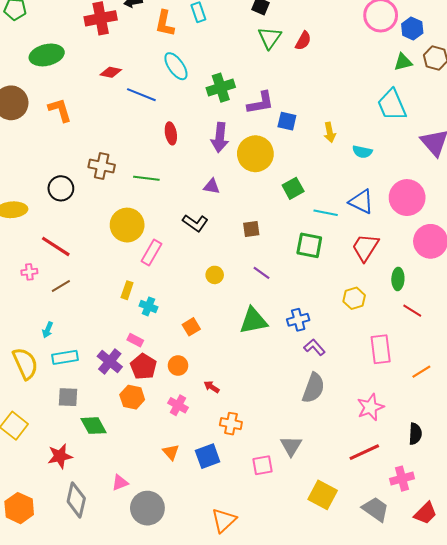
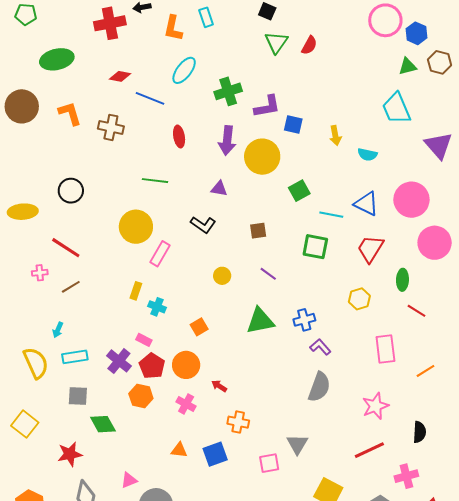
cyan ellipse: (176, 66) -> (184, 70), turned 72
brown cross: (102, 166) -> (111, 127), moved
orange circle: (178, 366) -> (186, 365), size x1.4
orange triangle: (171, 452) -> (179, 450), turned -42

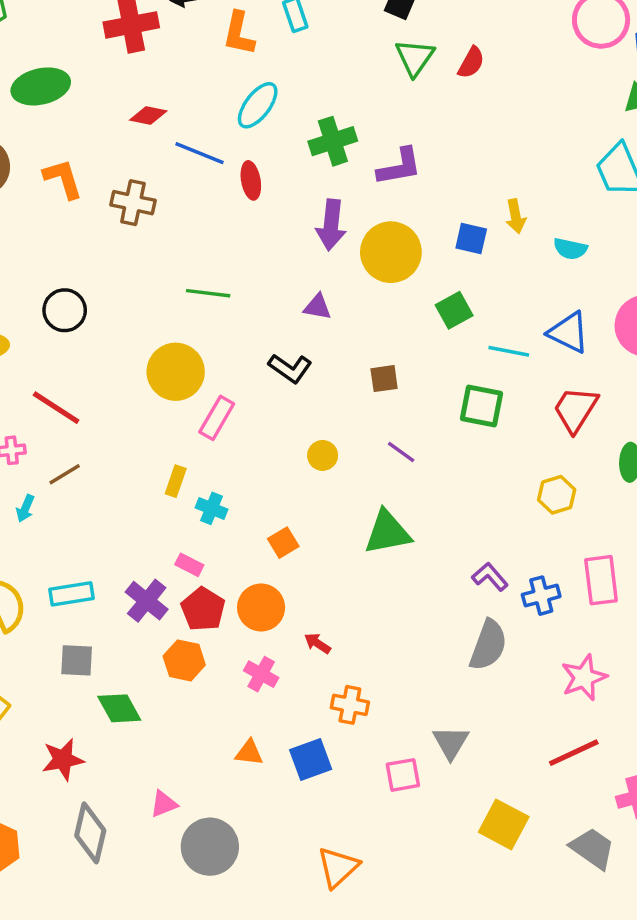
blue square: (293, 124) -> (471, 239), moved
red ellipse: (179, 137) -> (251, 180), moved
blue cross: (304, 320) -> (541, 596), moved
cyan arrow: (58, 330) -> (25, 508), moved

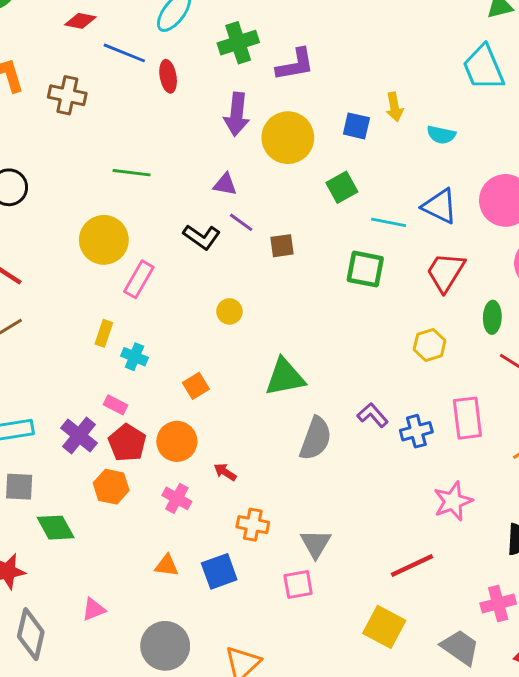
purple line: (401, 452) -> (241, 222), moved
gray semicircle: (488, 645) -> (316, 438), moved
gray triangle: (451, 742) -> (316, 544), moved
red line: (574, 753) -> (412, 566), moved
gray circle: (210, 847) -> (165, 646), moved

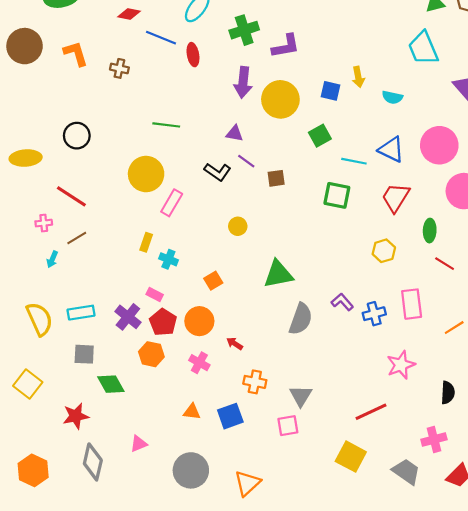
brown cross: (67, 95) -> (119, 68), size x0.7

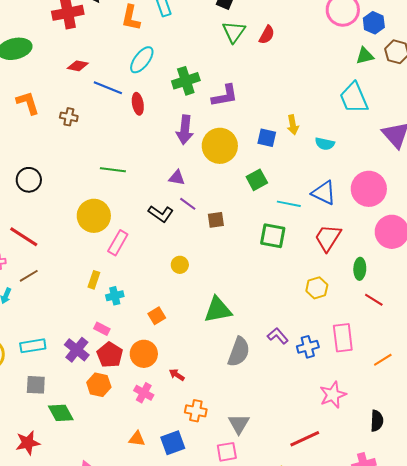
cyan cross: (168, 259) -> (115, 296), turned -36

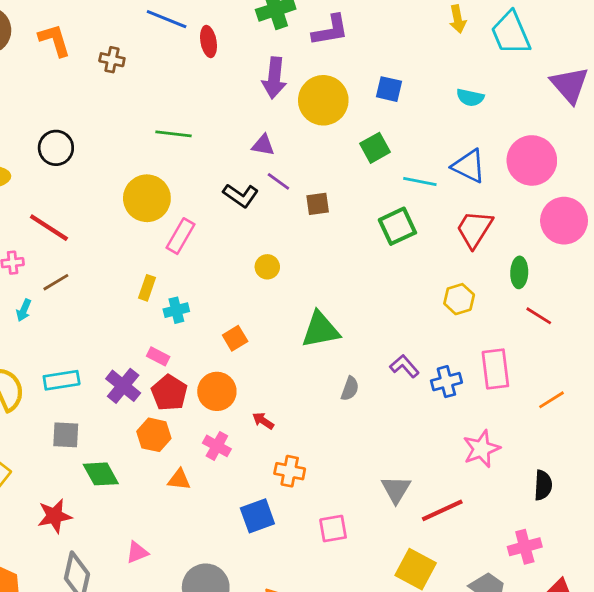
yellow arrow: (293, 125) -> (458, 19), moved
green square: (273, 236) -> (397, 226), turned -36
gray semicircle: (239, 352) -> (350, 389), size x0.6
gray triangle: (239, 424) -> (396, 489), moved
orange triangle: (137, 439) -> (179, 480), moved

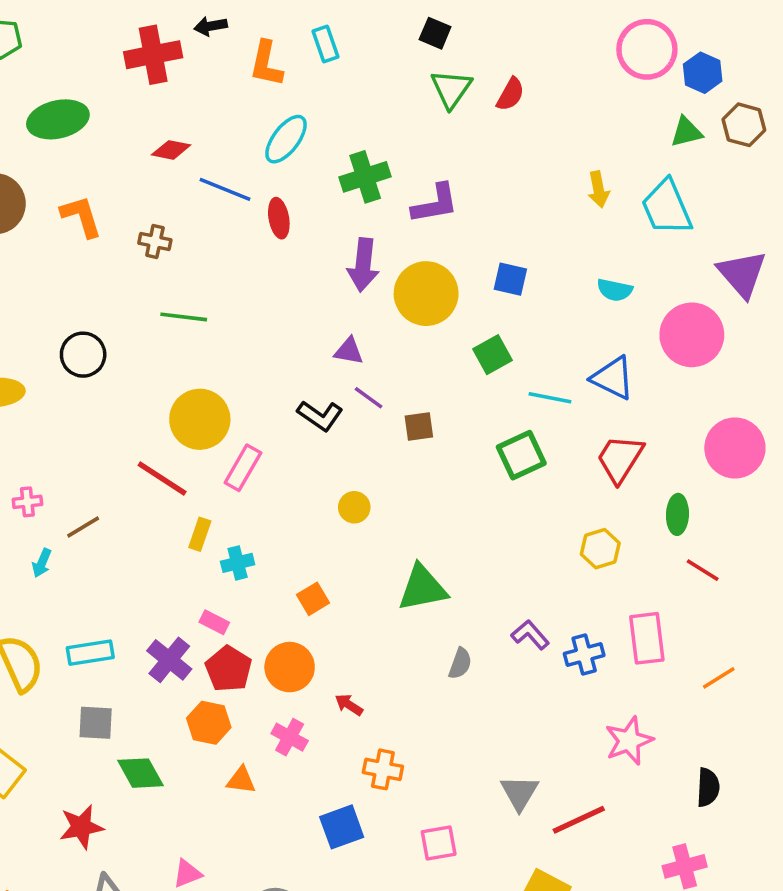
green line: (174, 134) -> (184, 317), moved
pink circle: (532, 160) -> (692, 335), moved
red line: (49, 228) -> (162, 479), moved

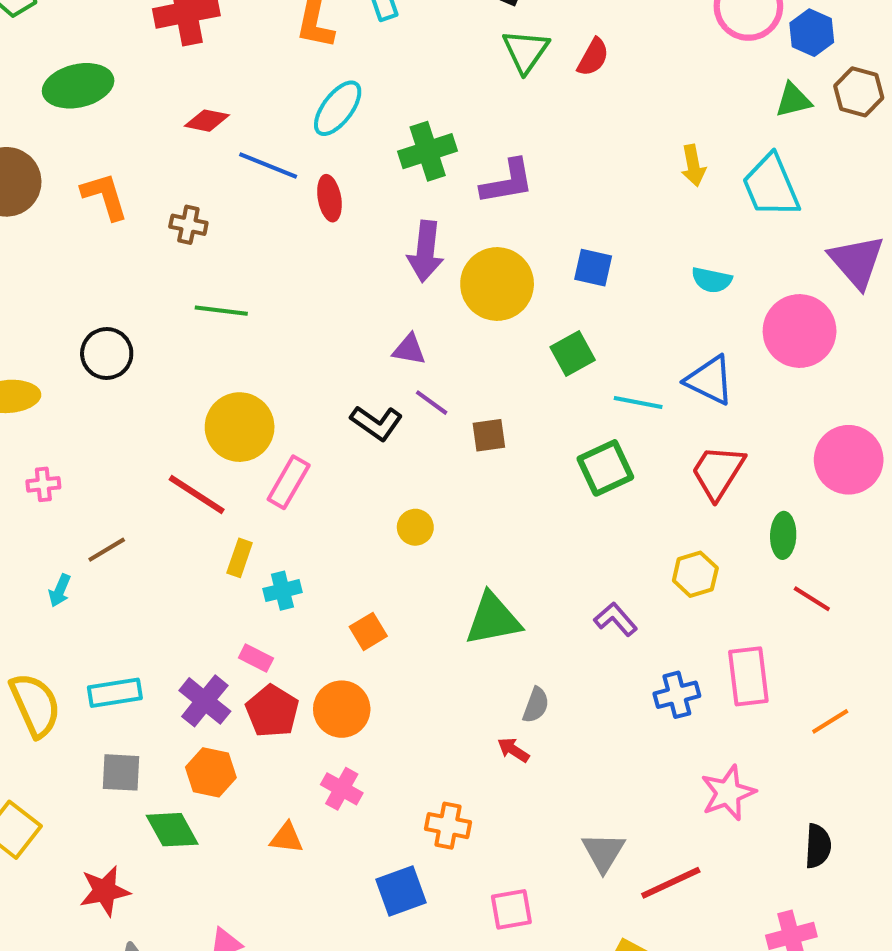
pink cross: (27, 502) -> (43, 484), moved
purple L-shape: (530, 635) -> (616, 619), moved
red arrow: (349, 705) -> (513, 750), moved
orange hexagon: (209, 723) -> (211, 772), moved

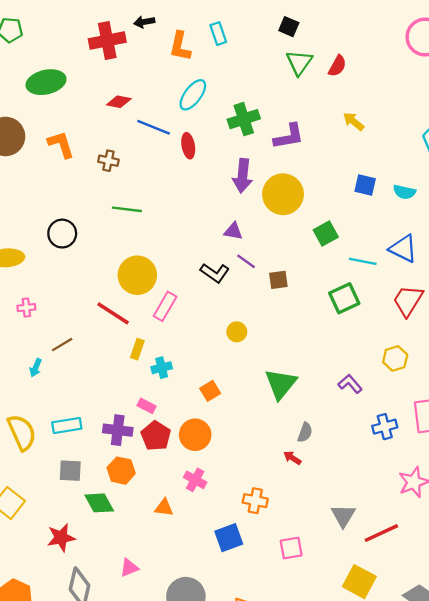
yellow arrow: (693, 165) -> (354, 121), moved, turned 140
blue square: (593, 268) -> (365, 185), moved
green triangle: (493, 619) -> (281, 384), turned -40
purple cross: (205, 701) -> (118, 430), turned -32

